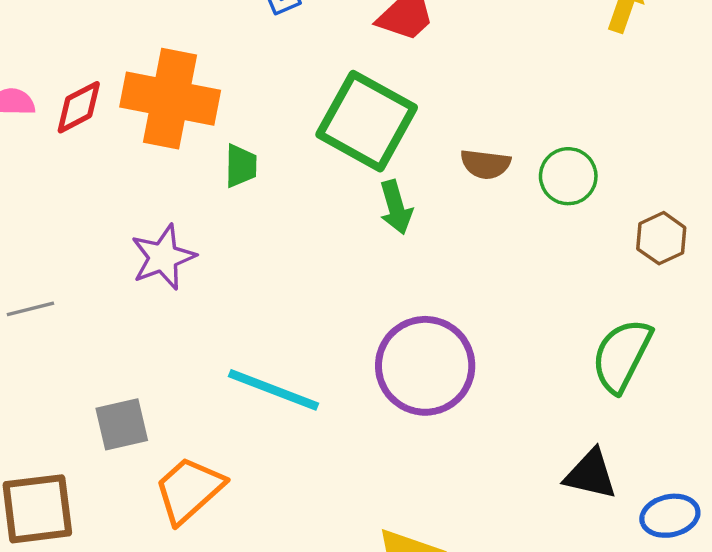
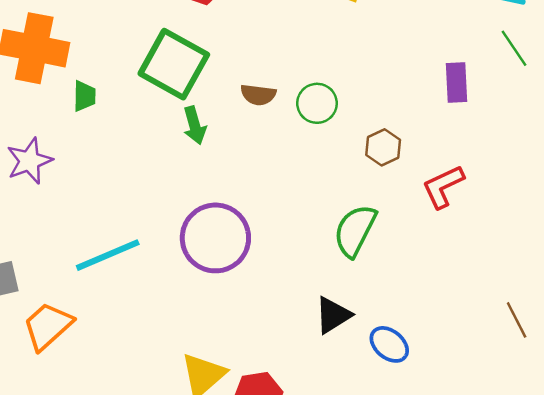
cyan line: (273, 390) -> (108, 255), turned -44
black triangle: (591, 474) -> (333, 315), turned -45
blue ellipse: (670, 516) -> (389, 344), turned 51

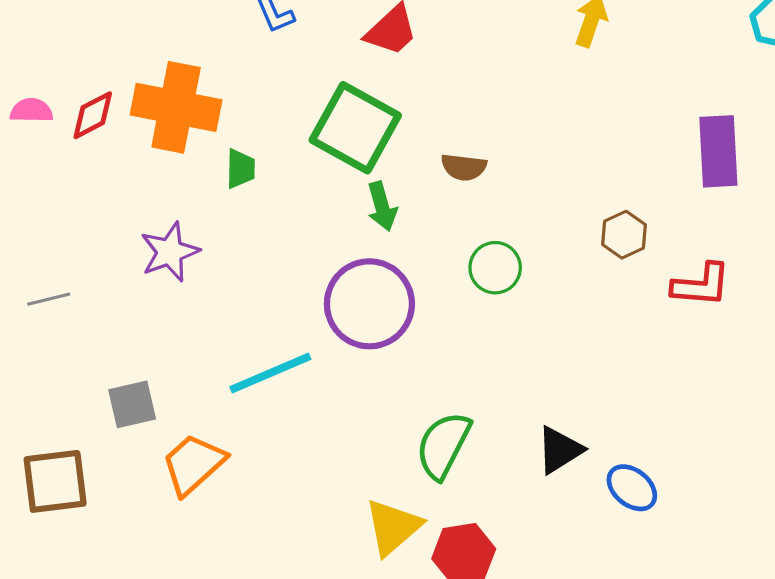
purple rectangle: (457, 82) -> (718, 151), size x1.4
green circle: (317, 103) -> (495, 268), moved
red L-shape: (443, 187) -> (701, 285), turned -150
green semicircle: (355, 231) -> (443, 445), moved
purple circle: (215, 238) -> (369, 304), moved

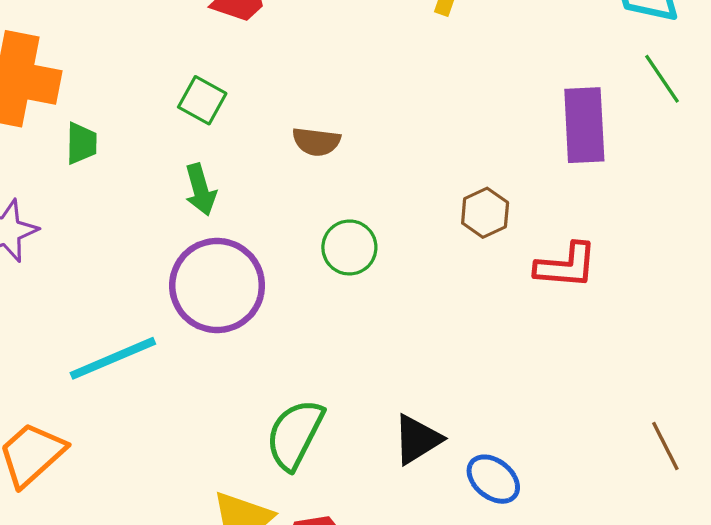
green square: (355, 128) -> (202, 100), size x0.5
green arrow: (382, 206) -> (201, 190), moved

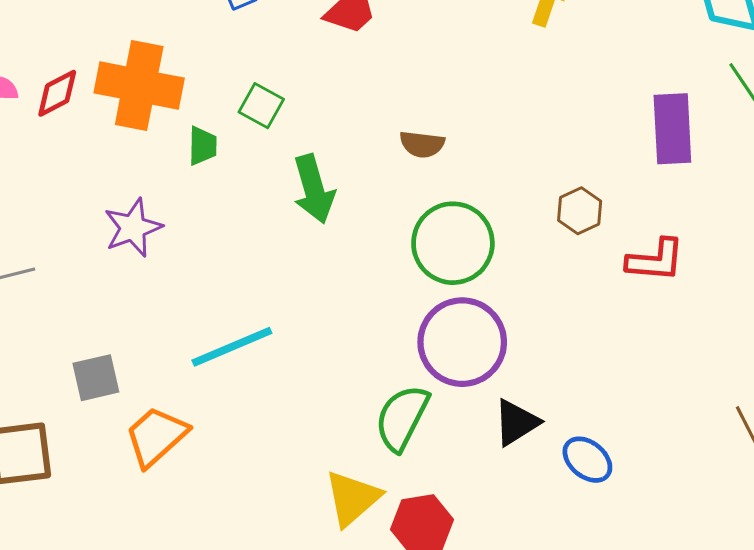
green square: (202, 100) -> (261, 106), moved
green arrow: (201, 190) -> (314, 189), size x1.4
green circle: (349, 247) -> (453, 243), size x1.6
purple circle: (217, 286) -> (462, 342), moved

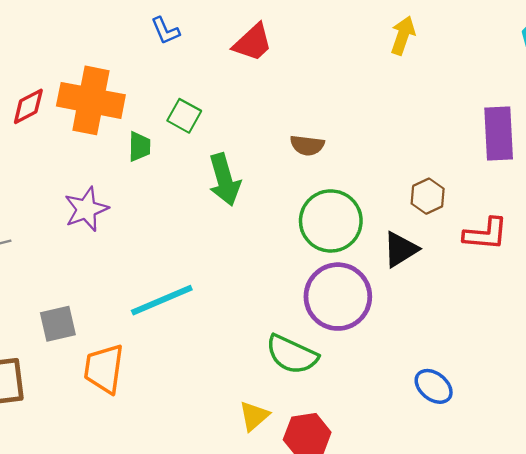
green semicircle: (402, 418) -> (292, 354), turned -92
black triangle: (516, 423) -> (400, 249), moved
orange trapezoid: (156, 436) -> (104, 369), turned -40
yellow triangle: (352, 498) -> (254, 416), size x0.7

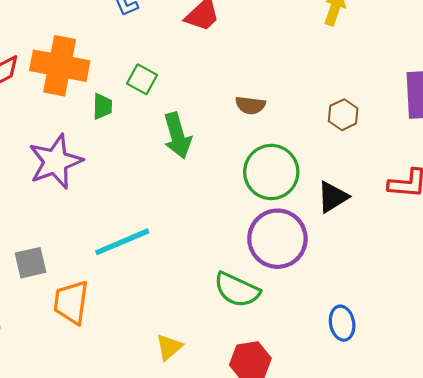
brown hexagon: (428, 196) -> (343, 115), moved
purple star: (86, 209) -> (56, 162), size x1.4
blue ellipse: (434, 386) -> (342, 323), moved, turned 40
yellow triangle: (254, 416) -> (169, 347), moved

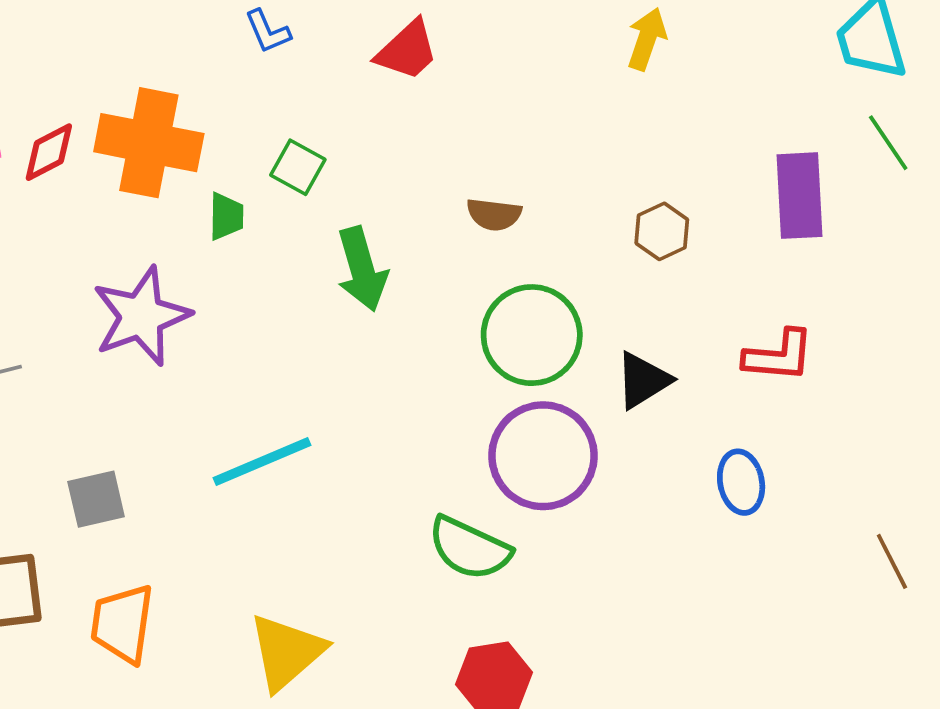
orange trapezoid: (71, 302) -> (122, 624), moved
blue ellipse: (342, 323) -> (741, 482), moved
yellow triangle: (169, 347) -> (287, 652), moved, size x1.6

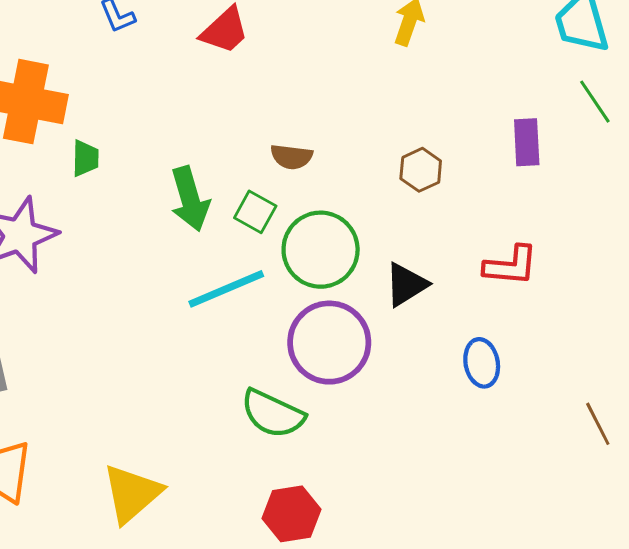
green square: (298, 167) -> (255, 212), moved
purple rectangle: (800, 196) -> (527, 142), size x0.7
cyan line: (262, 461) -> (226, 289), moved

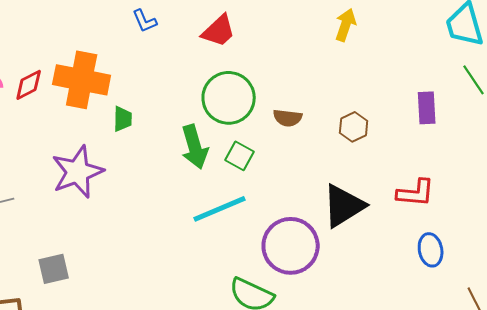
brown semicircle: (292, 157) -> (288, 118), moved
green circle: (321, 250) -> (229, 98), moved
black triangle: (406, 284) -> (344, 206), size x1.4
blue ellipse: (482, 363) -> (431, 250), moved

